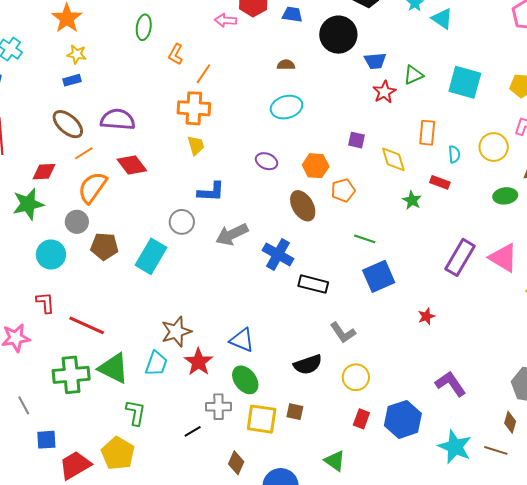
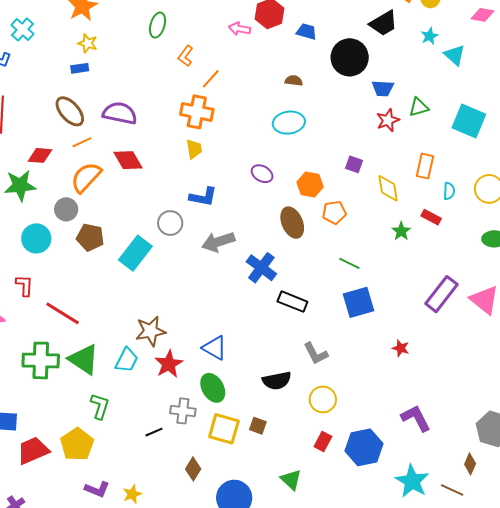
red star: (426, 316) -> (401, 348), turned 30

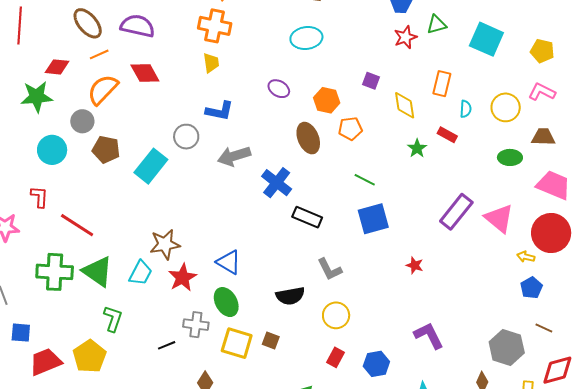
blue hexagon: (364, 447) -> (376, 364), size x0.7

